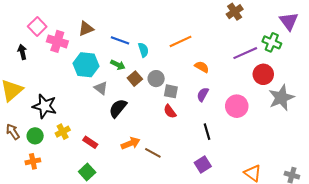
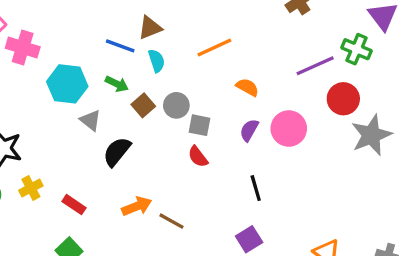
brown triangle: (86, 29) -> (150, 28), moved
pink circle: (237, 106) -> (289, 129), moved

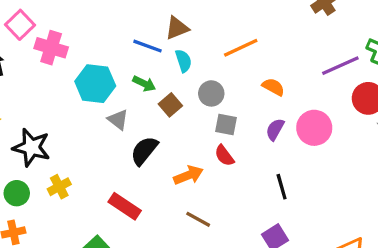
gray circle: (176, 105) -> (211, 93), moved
red rectangle: (74, 205) -> (125, 206), moved, size x1.4
orange arrow: (137, 206) -> (188, 175), moved

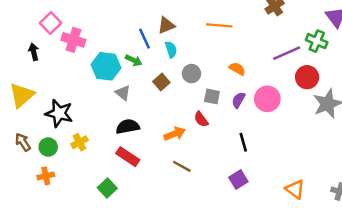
blue line: (148, 46) -> (145, 39), turned 45
orange line: (241, 48) -> (219, 25), moved, turned 30
green arrow: (144, 84) -> (134, 60), moved
gray square: (226, 125) -> (212, 96), moved
black semicircle: (144, 151) -> (128, 127), moved, turned 40

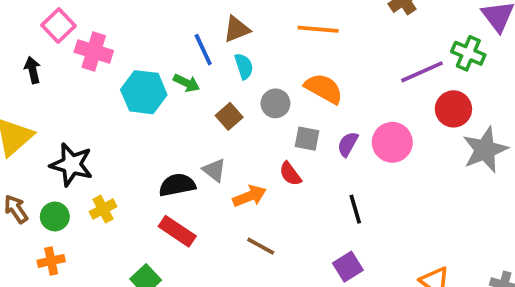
orange semicircle: (237, 69) -> (324, 89), moved, size x1.5
gray triangle: (123, 93) -> (214, 170), moved

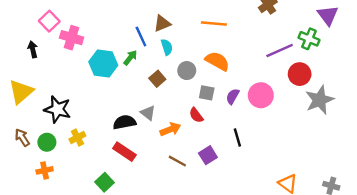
green arrow: (186, 83) -> (130, 58), turned -77
purple square: (348, 267) -> (208, 155), moved

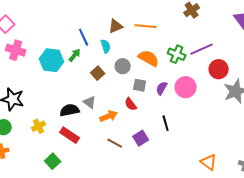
brown triangle: (162, 24) -> (116, 26), moved
pink cross: (72, 38) -> (16, 50), moved
green cross: (309, 39) -> (177, 54), moved
yellow cross: (77, 138) -> (39, 126), moved

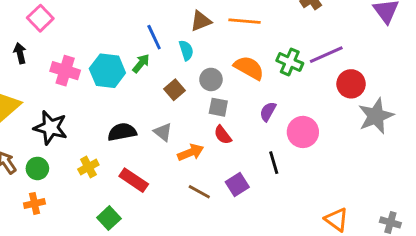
pink cross: (16, 50) -> (65, 71), moved
gray square: (140, 85) -> (218, 107), moved
pink circle: (186, 87) -> (303, 132), moved
black semicircle: (70, 110) -> (122, 132), moved

